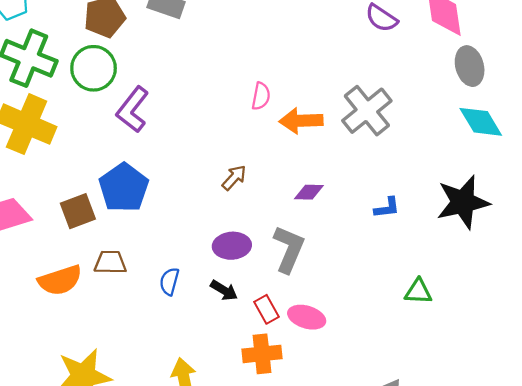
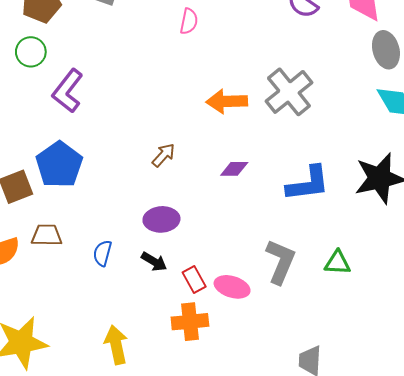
green circle: (94, 68) -> (31, 52), size x0.7
pink semicircle: (261, 96) -> (189, 21), moved
blue L-shape: (387, 208) -> (308, 184), size x1.8
gray L-shape: (289, 249) -> (281, 262), moved

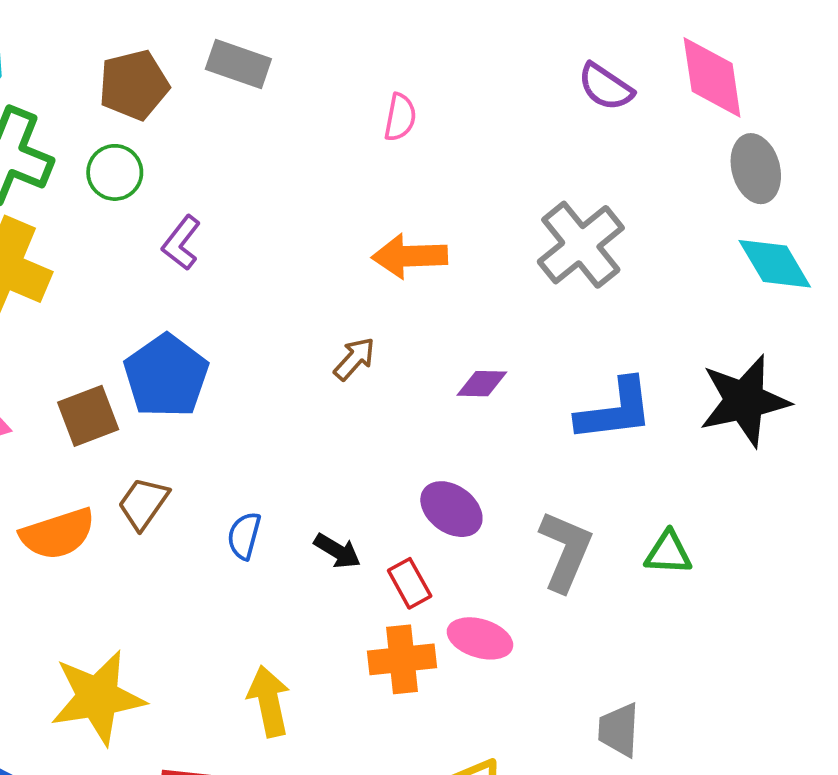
purple L-shape: (68, 91) -> (181, 243), size x0.7
orange arrow: (227, 101) -> (410, 256), moved
purple ellipse: (161, 219) -> (451, 509), moved, turned 40
brown trapezoid: (47, 235) -> (143, 503), turned -56
pink ellipse: (232, 287) -> (480, 638), moved

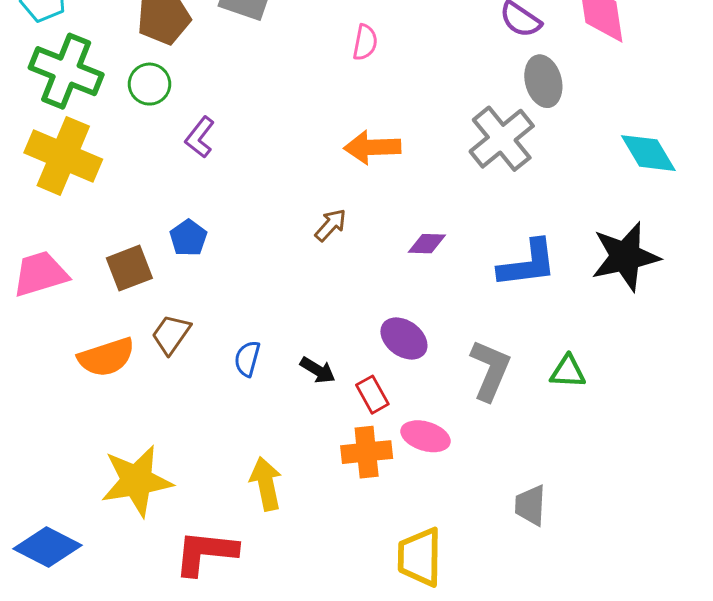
gray ellipse: (756, 169) -> (543, 81), moved
blue pentagon: (166, 376) -> (188, 238), size x0.6

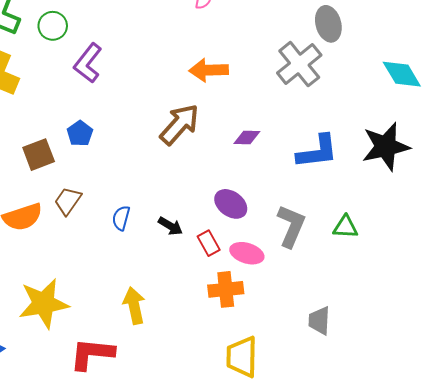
purple L-shape: (200, 137) -> (88, 63), size x1.4
brown arrow: (331, 225) -> (179, 124), size x1.8
pink ellipse: (426, 436) -> (247, 253), moved
orange cross: (367, 452) -> (226, 289), moved

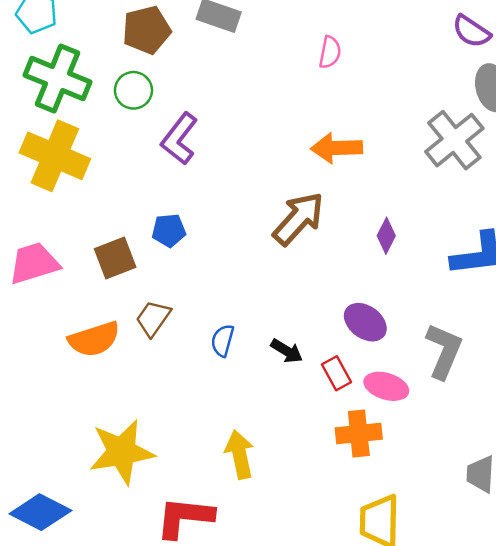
blue pentagon: (80, 133) -> (169, 230), turned 30
purple diamond: (247, 138) -> (386, 236), turned -64

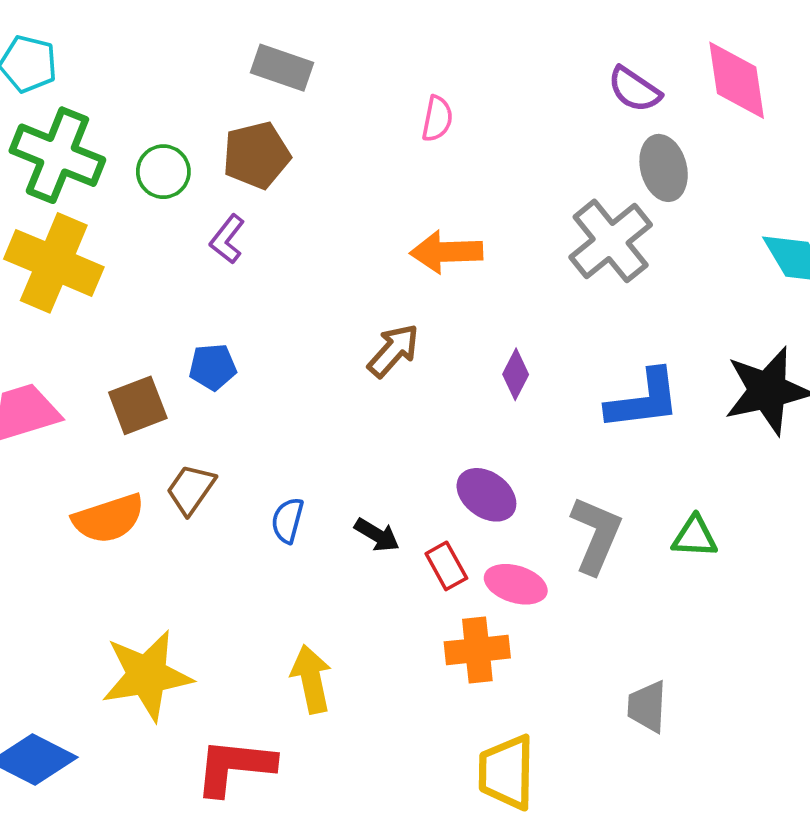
brown pentagon: (147, 30) -> (256, 155), moved
purple L-shape: (179, 139) -> (227, 239), size x0.7
brown arrow: (299, 219) -> (393, 351), size x0.7

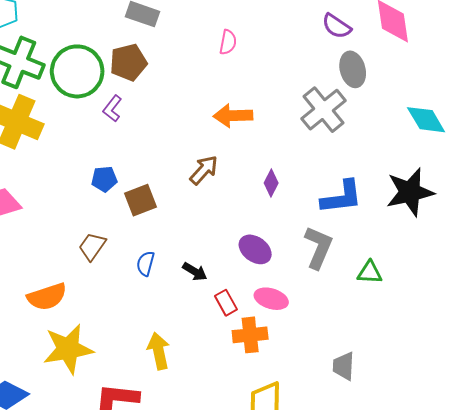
green circle: (163, 172) -> (77, 71), size x1.8
brown square: (138, 405) -> (140, 200), moved
orange semicircle: (109, 519) -> (47, 297), moved
gray L-shape: (596, 535) -> (318, 247), moved
red rectangle: (446, 566) -> (226, 303), moved

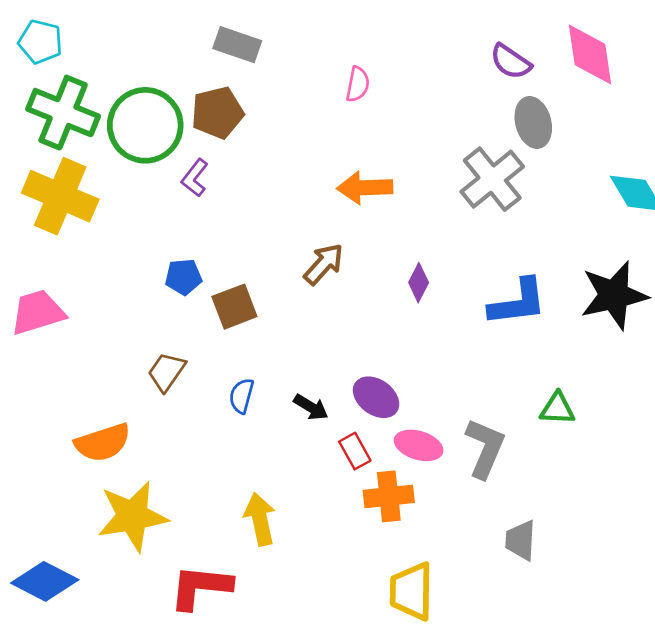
gray L-shape: (318, 247) -> (485, 448), moved
purple ellipse: (255, 249) -> (376, 397), moved

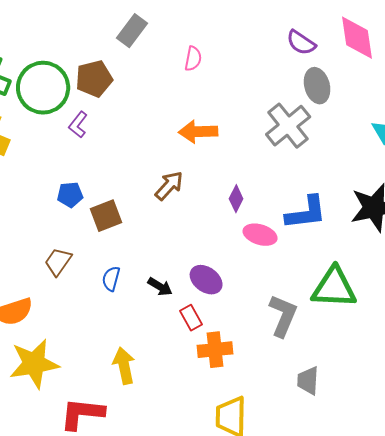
gray rectangle: (237, 45) -> (132, 31), moved, turned -72
green triangle: (557, 409) -> (334, 288), size x1.8
pink ellipse: (419, 445) -> (260, 235), moved

